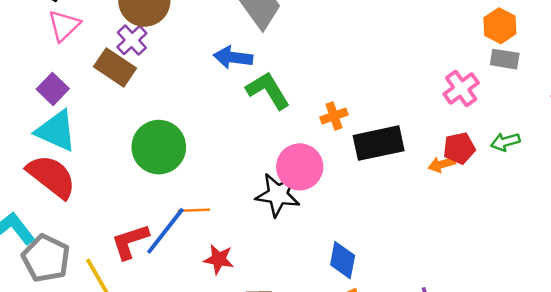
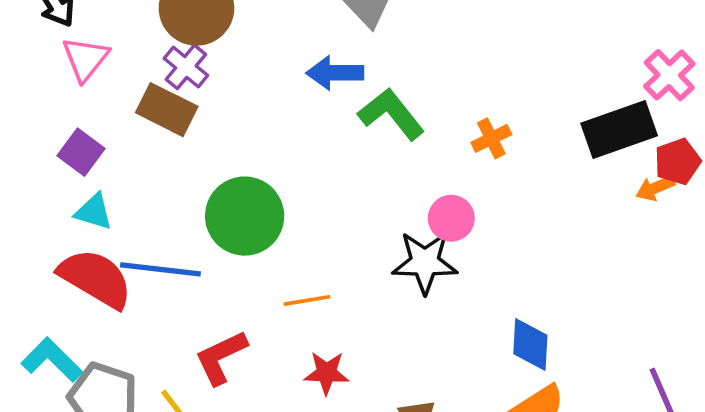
cyan triangle: (56, 131) -> (94, 212), size x0.6
black rectangle: (379, 143) -> (619, 129), moved
pink circle: (300, 167) -> (451, 218), size x0.7
blue line: (166, 231) -> (160, 269), moved, turned 66
red star: (219, 259) -> (327, 373), moved

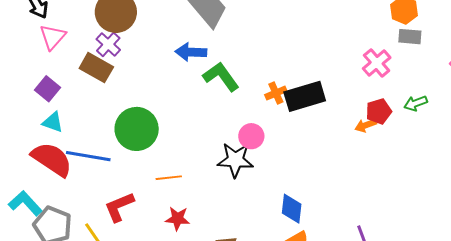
black rectangle: (619, 129) -> (305, 96), moved

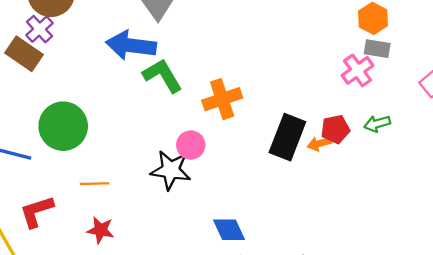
blue arrow: (191, 52) -> (131, 45), size x1.4
pink cross: (377, 63) -> (358, 70), moved
orange cross: (276, 93) -> (222, 99), size x1.6
black rectangle: (305, 96) -> (287, 137), moved, turned -57
blue diamond: (292, 209) -> (229, 230), turned -36

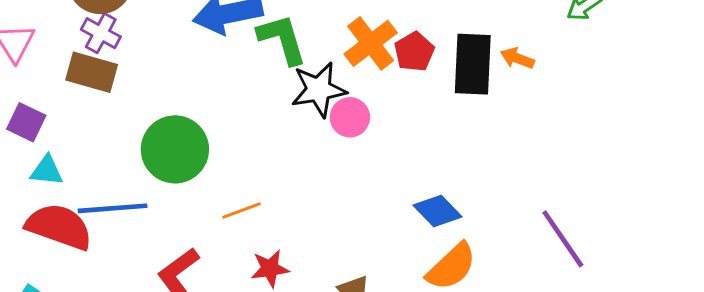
green L-shape: (162, 76) -> (282, 39), turned 33
red pentagon: (335, 129) -> (414, 52), moved
orange arrow: (319, 144) -> (517, 58), turned 55
black star: (171, 170) -> (319, 90), moved

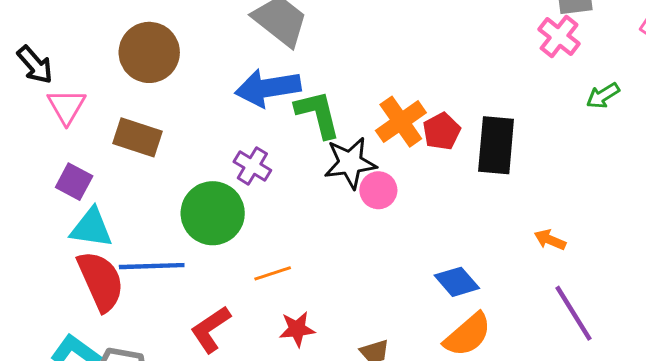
purple cross: (101, 33) -> (252, 166), moved
orange arrow: (517, 58) -> (550, 240), moved
cyan triangle: (47, 171) -> (91, 228), size x1.4
red semicircle: (59, 227) -> (101, 281), turned 44

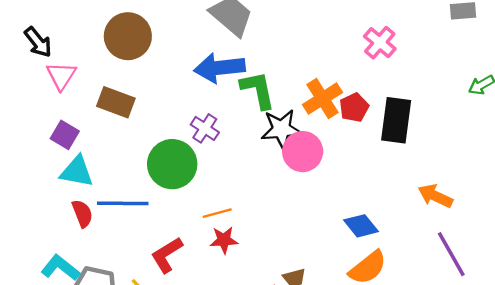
pink cross: (559, 37) -> (380, 43), moved
pink circle: (378, 190) -> (303, 152), size x1.4
orange arrow: (550, 240) -> (435, 196), size x1.4
red semicircle: (101, 281) -> (82, 213), size x0.6
red star: (297, 329) -> (224, 240), moved

